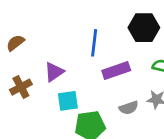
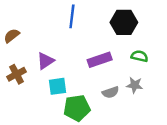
blue line: (94, 43) -> (72, 16), moved

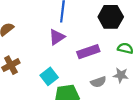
purple triangle: (45, 61) -> (57, 37), moved
cyan square: (57, 86) -> (49, 76), turned -30

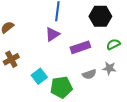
green semicircle: (125, 48) -> (113, 44), turned -40
cyan square: (49, 76) -> (39, 76), moved

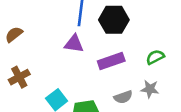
black hexagon: (100, 16) -> (114, 20), moved
purple triangle: (52, 34) -> (74, 44), turned 42

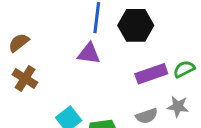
purple rectangle: (111, 61) -> (151, 74), moved
brown cross: (19, 77) -> (25, 78), moved, turned -30

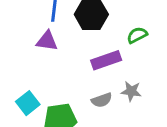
green semicircle: (184, 69) -> (137, 35), moved

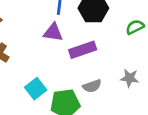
purple rectangle: (106, 60) -> (83, 50), moved
gray semicircle: (102, 100) -> (92, 86), moved

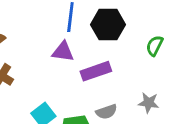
green semicircle: (135, 27) -> (155, 46), turned -36

